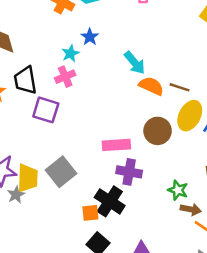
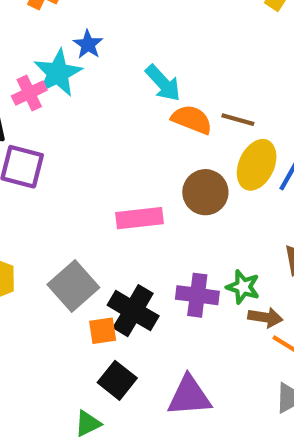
cyan star: (70, 53) -> (58, 73), size x1.6
pink cross: (65, 77) -> (29, 93), moved
gray square: (61, 172) -> (73, 286), moved
purple cross: (129, 172) -> (197, 295), moved

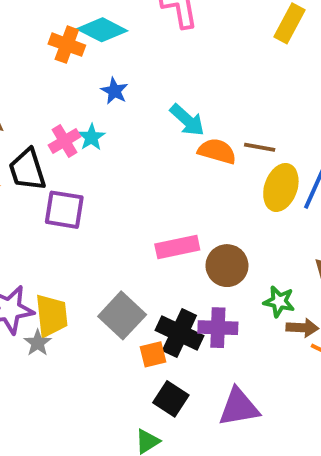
cyan star: (58, 73) -> (91, 137), moved, size x0.6
brown circle: (205, 192) -> (227, 266), moved
purple cross: (197, 295) -> (218, 328), moved

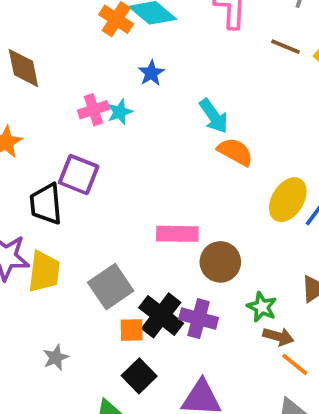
brown line: (260, 147) -> (286, 47), moved
black trapezoid: (27, 170) -> (46, 204), moved
gray star: (38, 343) -> (56, 358), moved

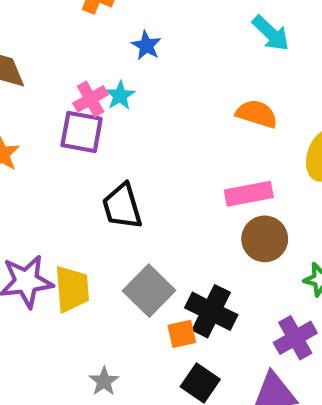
cyan arrow: (214, 116) -> (271, 33), moved
purple square: (79, 175) -> (82, 132), moved
black trapezoid: (46, 204) -> (122, 206), moved
pink rectangle: (177, 234) -> (249, 194), moved
purple cross: (199, 319) -> (295, 338), moved, turned -33

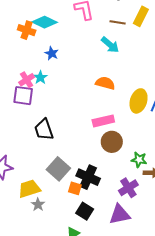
yellow trapezoid: (72, 289) -> (29, 189), moved, turned -100
orange square: (182, 334) -> (75, 188), turned 32
gray star: (104, 381) -> (38, 205), moved

